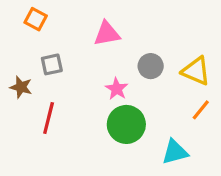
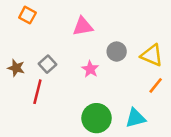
gray square: (52, 64) -> (48, 64), moved, turned -30
green circle: (126, 124) -> (97, 118), moved

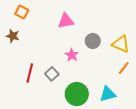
gray square: (48, 64) -> (52, 74), moved
brown star: (16, 68) -> (13, 36), moved

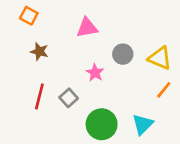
brown star: (13, 36) -> (39, 51), moved
cyan triangle: (108, 94) -> (143, 124), turned -30

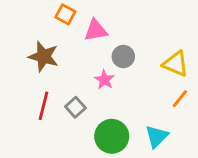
orange square: (29, 16) -> (65, 14), moved
brown star: (39, 51) -> (44, 56), size x1.5
gray circle: (123, 54) -> (123, 56), moved

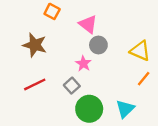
pink triangle: (96, 30) -> (88, 24), moved, turned 48
red line: (44, 106) -> (35, 84), turned 50
gray square: (75, 107) -> (72, 86), moved

